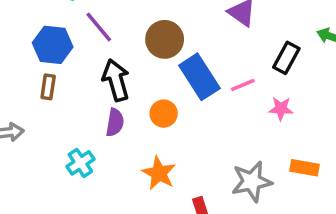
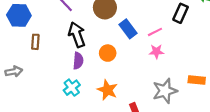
blue hexagon: (53, 45) -> (19, 15), moved
blue rectangle: (199, 77) -> (128, 29), size x0.7
pink star: (281, 109) -> (156, 52), moved
cyan cross: (80, 163) -> (72, 88), moved

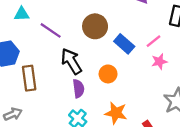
brown rectangle: (35, 42) -> (29, 78), size x1.5

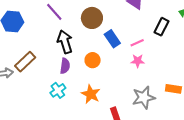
brown rectangle: (29, 78) -> (25, 62), moved, turned 40

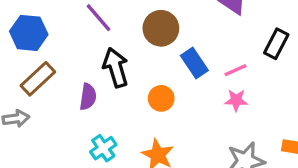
brown rectangle: (25, 62) -> (38, 79), moved
purple semicircle: (65, 66) -> (88, 97), moved

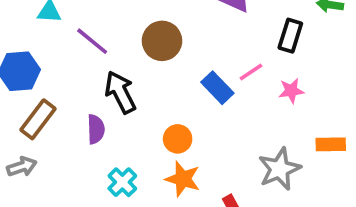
blue rectangle: (194, 63) -> (217, 88), moved
orange circle: (161, 98) -> (178, 139), moved
pink star: (236, 100) -> (291, 91), moved

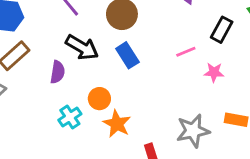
blue rectangle: (217, 88) -> (127, 55), moved
black arrow: (120, 92) -> (82, 47), turned 136
orange circle: (178, 139) -> (99, 99), moved

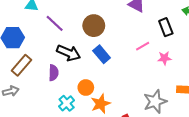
black rectangle: (222, 30) -> (166, 27), turned -42
orange star: (117, 124) -> (101, 104), turned 30

